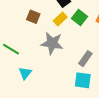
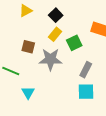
brown square: (33, 17) -> (28, 47), moved
green square: (80, 17) -> (74, 43), moved, turned 35

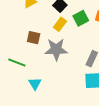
green square: (74, 43) -> (81, 18), moved

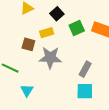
yellow rectangle: (60, 24) -> (47, 33), moved, turned 32

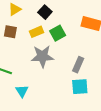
green square: (77, 28) -> (58, 33), moved
brown square: (28, 44) -> (10, 32), moved

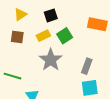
black square: (45, 12) -> (51, 15), turned 32
gray star: (42, 56) -> (51, 60), turned -30

